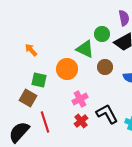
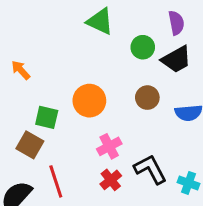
green triangle: (85, 49) -> (100, 21), moved
orange arrow: (31, 50) -> (21, 70), moved

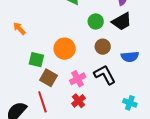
green circle: (143, 47) -> (96, 21), moved
brown square: (30, 145) -> (48, 78), moved
black L-shape: (150, 169) -> (105, 75), moved

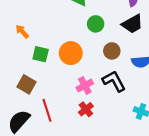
green circle: (96, 21) -> (96, 24), moved
green square: (36, 60) -> (41, 54), moved
brown square: (48, 78) -> (26, 84), moved

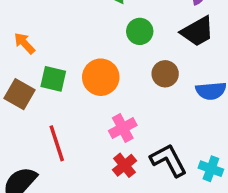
black L-shape: (114, 81) -> (169, 160), moved
brown square: (26, 84) -> (19, 94), moved
red line: (47, 110) -> (57, 143), moved

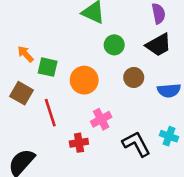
green square: (53, 79) -> (48, 67), moved
red line: (57, 143) -> (50, 113), moved
red cross: (124, 165) -> (79, 143), moved, turned 30
cyan cross: (211, 169) -> (169, 136), moved

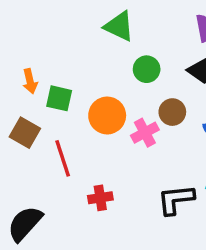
orange arrow: (25, 54) -> (30, 81), turned -150
pink cross: (101, 119) -> (145, 133), moved
black L-shape: (136, 144) -> (176, 200), turned -68

